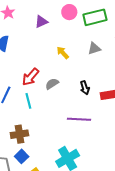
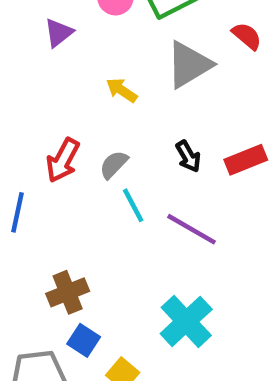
gray triangle: (94, 48) -> (189, 65), size x1.6
cyan line: (28, 101) -> (133, 205), moved
purple line: (79, 119) -> (192, 229), turned 40

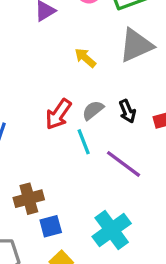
red arrow: (63, 160) -> (58, 114), moved
gray semicircle: (114, 165) -> (93, 110), moved
blue square: (84, 340) -> (51, 226), moved, turned 35

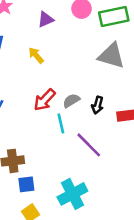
gray triangle: (136, 45) -> (111, 56), turned 32
yellow arrow: (85, 58) -> (36, 55), moved
black arrow: (127, 111) -> (98, 105), turned 30

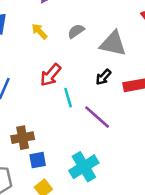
gray triangle: (111, 56) -> (113, 44), moved
gray semicircle: (71, 101) -> (76, 31), moved
black arrow: (98, 105) -> (103, 77), turned 30

